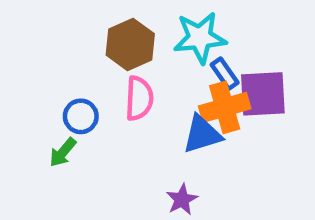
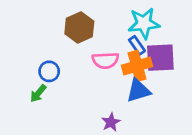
cyan star: (200, 38) -> (144, 23), moved
pink semicircle: (139, 98) -> (105, 60), moved, turned 84
blue triangle: (202, 134) -> (138, 91), moved

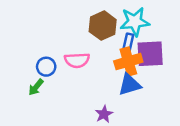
brown hexagon: (79, 27) -> (103, 26), moved
blue rectangle: (137, 45) -> (128, 42), turned 48
pink semicircle: (105, 60) -> (77, 60), moved

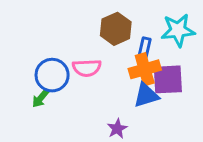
cyan star: (135, 22) -> (178, 30), moved
purple square: (150, 54) -> (168, 79), moved
blue circle: (46, 67) -> (52, 75), size x1.5

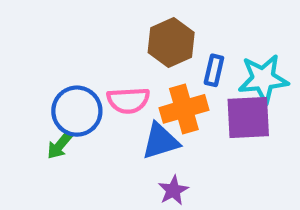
cyan star: (178, 30) -> (263, 79), moved
orange cross: (145, 69) -> (184, 109), moved
blue triangle: (146, 95) -> (160, 141), moved

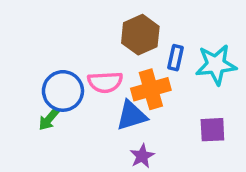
purple square: (248, 117) -> (212, 130), moved, size x0.7

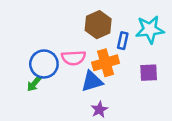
cyan star: (216, 65) -> (150, 30), moved
purple square: (212, 130) -> (149, 73), moved

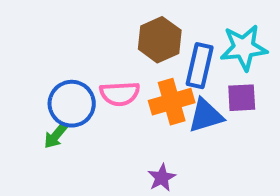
blue rectangle: (123, 41) -> (200, 66), size x1.5
purple square: (149, 73) -> (242, 98), moved
blue triangle: (92, 81) -> (206, 116), moved

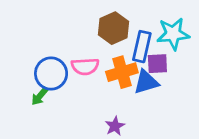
purple square: (242, 98) -> (157, 64), moved

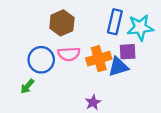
brown hexagon: (113, 28) -> (62, 23), moved
blue rectangle: (142, 47) -> (115, 22), moved
green arrow: (40, 96) -> (27, 86), moved

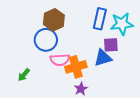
pink semicircle: (69, 54) -> (60, 60), moved
orange cross: (99, 59) -> (76, 67), moved
blue circle: (41, 60) -> (46, 40), moved

